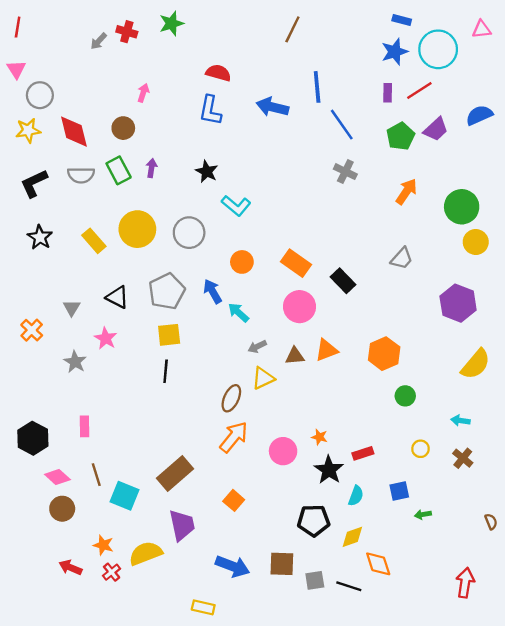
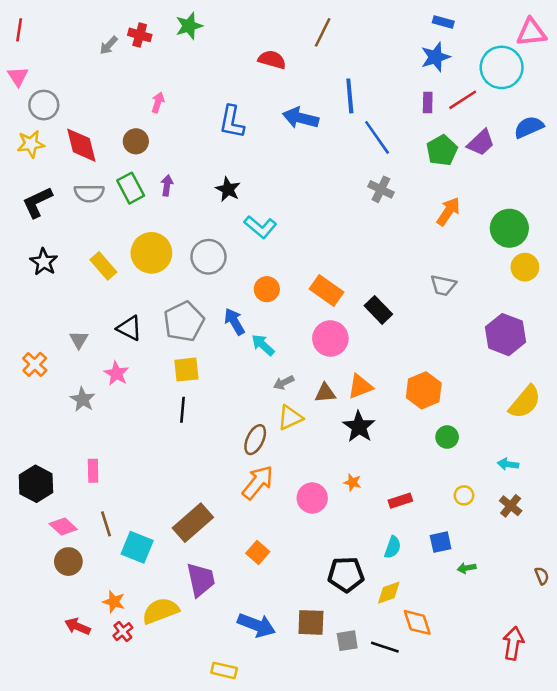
pink triangle: (482, 29) -> (531, 32), size x1.4
cyan circle: (438, 49) -> (502, 67), moved
red semicircle: (218, 73) -> (272, 60), moved
gray trapezoid: (402, 258) -> (443, 285), turned 60
black star: (329, 470) -> (359, 427), moved

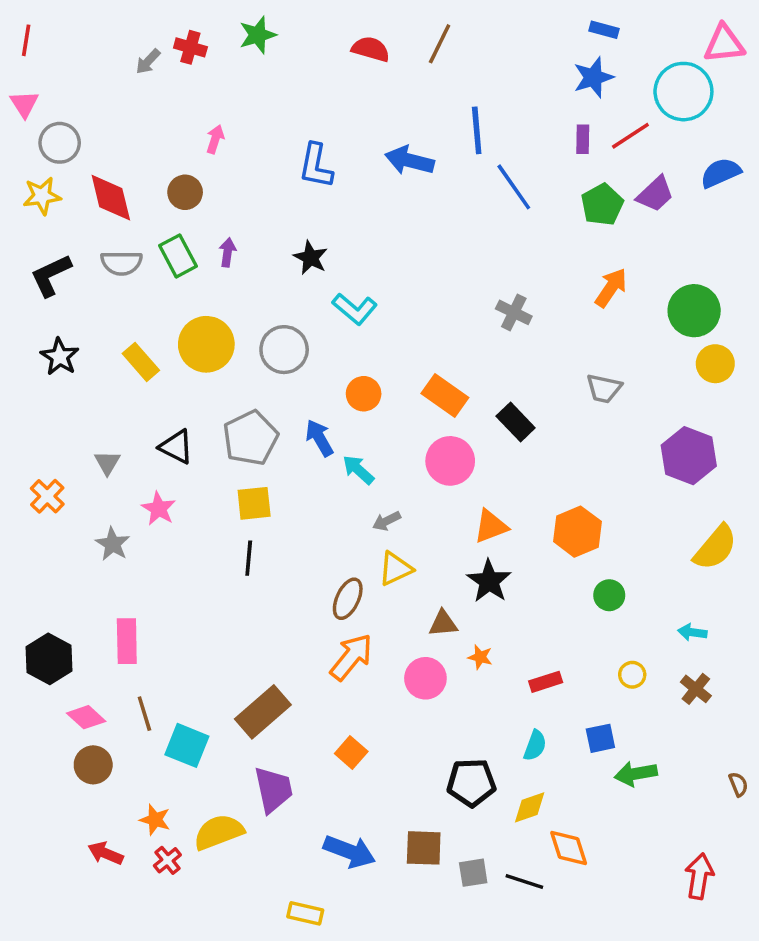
red semicircle: (272, 60) -> (371, 49), moved
gray cross: (381, 189) -> (514, 312), moved
brown triangle: (325, 393) -> (443, 623), moved
pink rectangle: (93, 471) -> (127, 641), size x1.4
green arrow: (467, 568) -> (636, 774), size x1.6

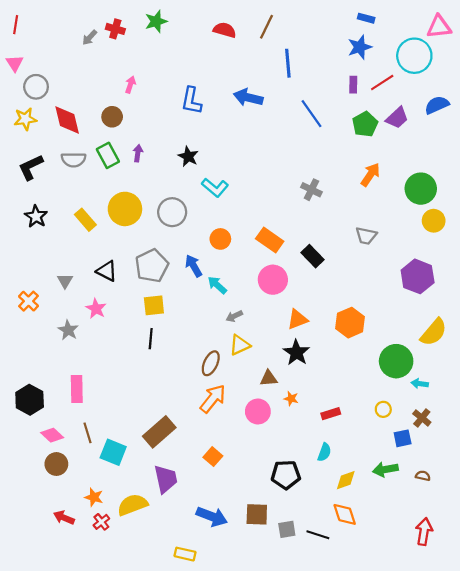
blue line: (477, 130) -> (288, 63), moved
green circle: (609, 595) -> (396, 361), moved, size x1.8
blue square: (600, 738) -> (403, 438), moved
brown semicircle: (738, 784) -> (423, 476), moved, turned -56
yellow diamond: (530, 807) -> (346, 480), moved

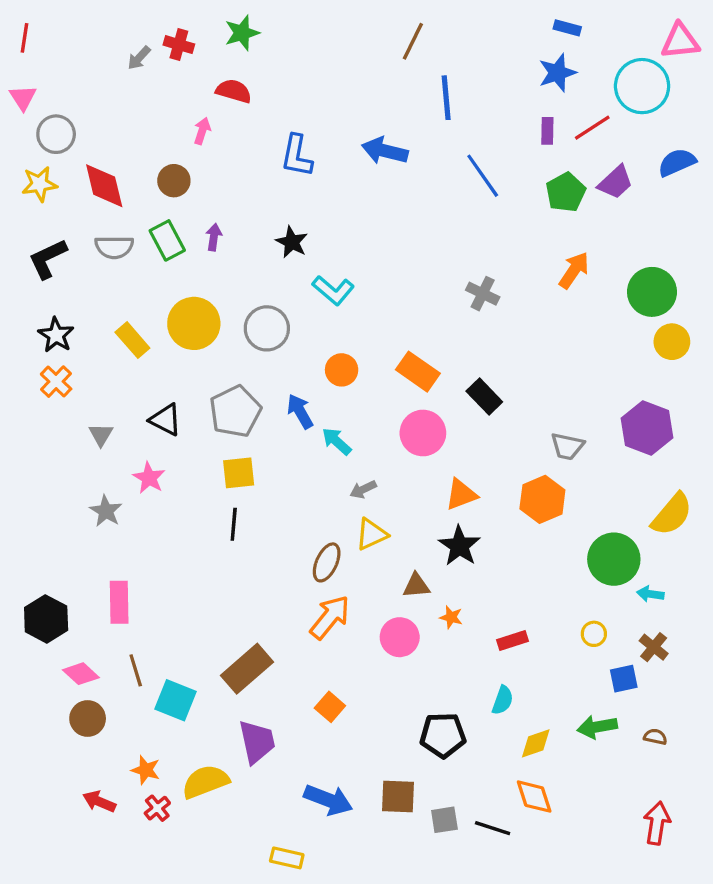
red semicircle: (225, 30) -> (234, 91), moved
gray trapezoid: (366, 236) -> (567, 446), moved
orange cross: (29, 301) -> (56, 382), moved

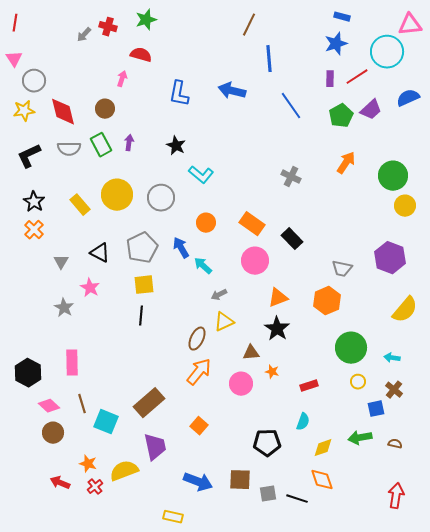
green circle: (614, 559) -> (351, 348), moved

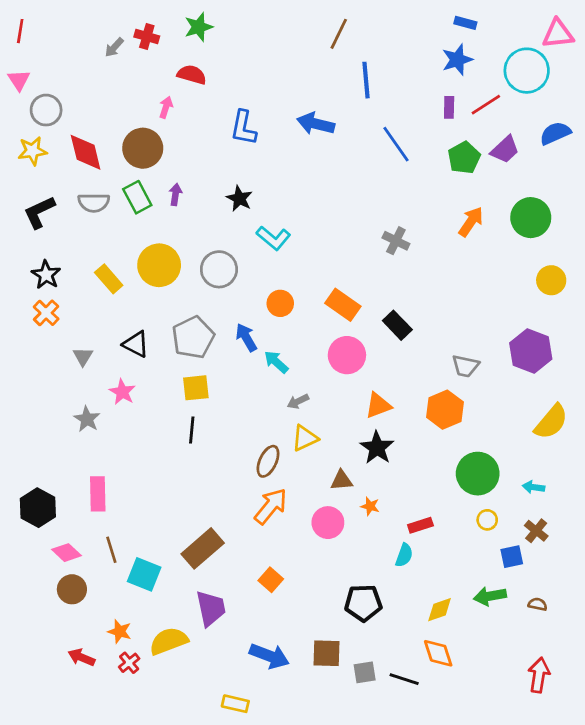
brown circle: (105, 109) -> (143, 148), size x1.5
green circle: (393, 176) -> (531, 218), moved
cyan semicircle: (303, 422) -> (404, 555), moved

